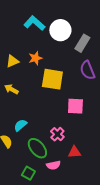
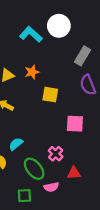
white circle: (60, 30) -> (59, 26), moved
yellow square: (52, 79) -> (50, 95), size x0.7
green square: (28, 173) -> (24, 196), turned -32

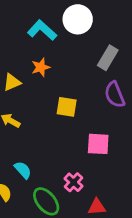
orange star: (32, 72) -> (41, 67), moved
cyan semicircle: (16, 144) -> (23, 170), turned 88

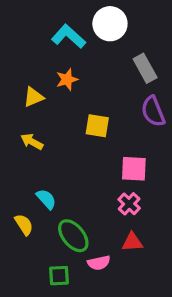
gray rectangle: (108, 58) -> (145, 68), turned -60
pink cross: (74, 182) -> (129, 204), moved

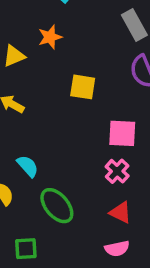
red triangle: (132, 242) -> (121, 212), turned 30
pink semicircle: (99, 263) -> (117, 249), moved
green square: (59, 276) -> (26, 249), moved

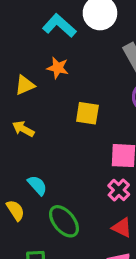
orange star: (50, 37) -> (58, 68), turned 30

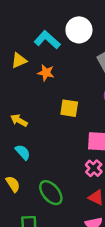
yellow triangle: (25, 85) -> (19, 60), moved
cyan semicircle: (37, 185) -> (23, 152), moved

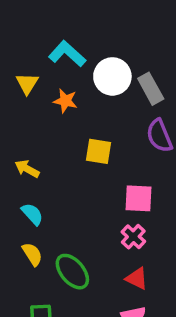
white circle: (79, 30) -> (112, 76), moved
yellow triangle: (19, 60) -> (27, 83), turned -35
yellow semicircle: (13, 184) -> (32, 254), moved

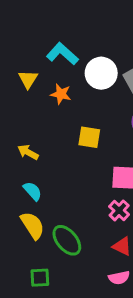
yellow semicircle: (32, 254) -> (33, 225), size x1.4

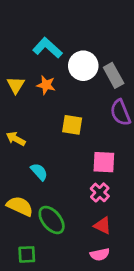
yellow triangle: (28, 79) -> (16, 85), moved
cyan semicircle: (33, 191) -> (39, 172), moved
yellow semicircle: (33, 225) -> (20, 206), turned -32

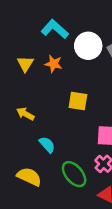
green ellipse: (52, 220) -> (74, 174), moved

